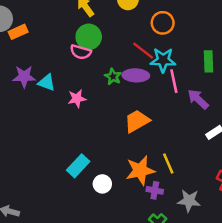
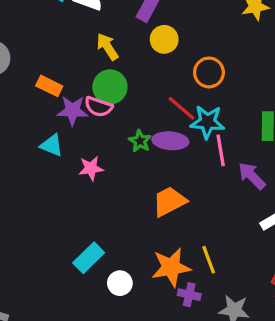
orange rectangle: (18, 32) -> (49, 86), moved, turned 48
purple star: (24, 77) -> (72, 111), moved

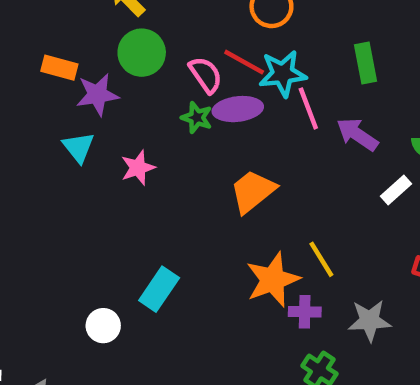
pink semicircle: (98, 107) -> (206, 75), moved, turned -132
cyan triangle: (52, 145) -> (78, 147), turned 40
white circle: (120, 283) -> (103, 326), moved

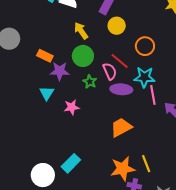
red line: (244, 62) -> (120, 61), moved
green star: (197, 118) -> (90, 82), moved
white circle: (103, 326) -> (43, 175), size x1.5

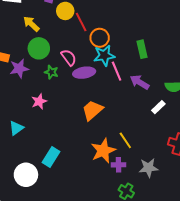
orange circle: (145, 46) -> (100, 38), moved
red line: (120, 61) -> (81, 22), moved, turned 36
cyan triangle: (47, 93) -> (16, 128), moved, turned 35

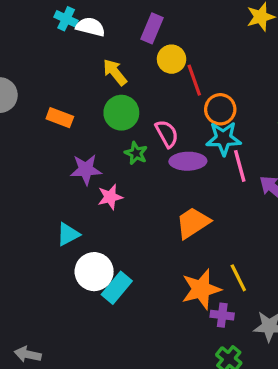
purple star: (19, 68) -> (86, 169), moved
white circle: (26, 175) -> (94, 272), moved

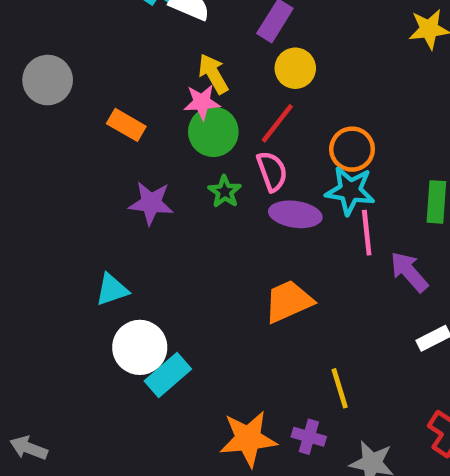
red line: (194, 80) -> (277, 123), moved, turned 48
pink star: (110, 197) -> (202, 102), moved
orange star: (201, 289) -> (248, 439), moved

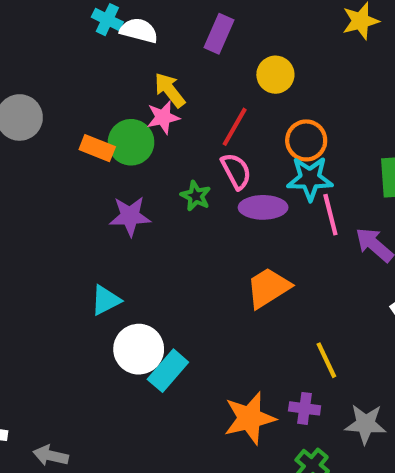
yellow circle: (295, 68) -> (275, 75), moved
green circle: (213, 132) -> (131, 142), moved

